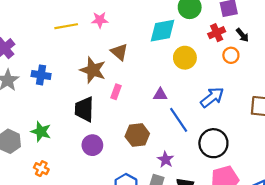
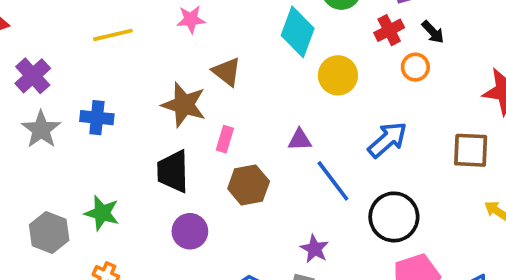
yellow line: (66, 26) -> (113, 35), moved
cyan diamond: (162, 31) -> (298, 32), turned -56
brown hexagon: (137, 135) -> (249, 185), moved

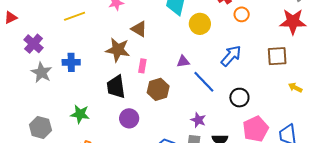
black circle: (394, 217) -> (239, 98), size x0.7
gray hexagon: (49, 232) -> (40, 127), moved

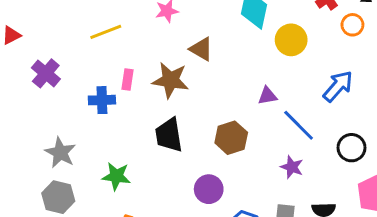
pink rectangle: (142, 66) -> (128, 80), moved
gray star: (41, 72) -> (60, 153), moved
purple circle: (129, 118) -> (209, 189), moved
purple star: (198, 120) -> (292, 167), moved

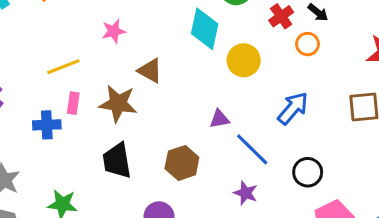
yellow line: (106, 32) -> (63, 67), moved

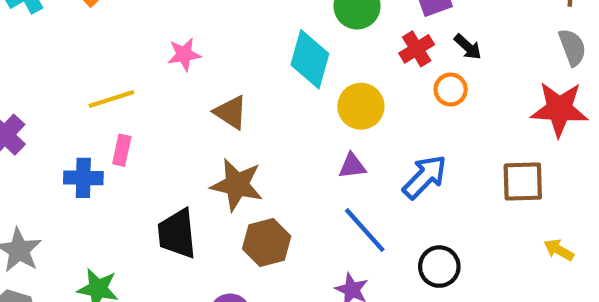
brown star: (118, 103) -> (237, 185), moved
purple triangle: (219, 119) -> (352, 166), moved

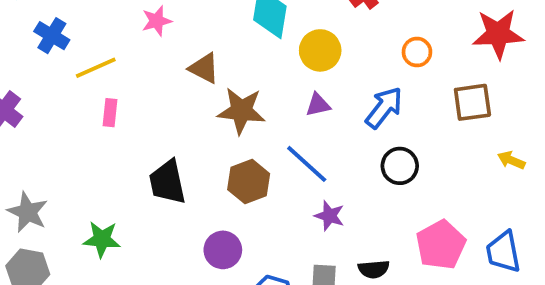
orange circle: (451, 90) -> (417, 52), moved
blue cross: (83, 178) -> (52, 36), moved, turned 36
brown star: (237, 185) -> (241, 111), moved
blue line: (365, 230) -> (307, 164), moved
black circle: (439, 267) -> (400, 166), moved

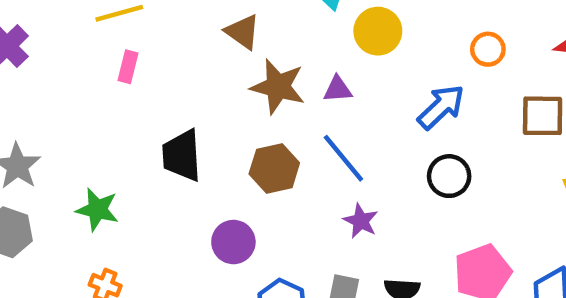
purple triangle: (318, 105) -> (338, 89), moved

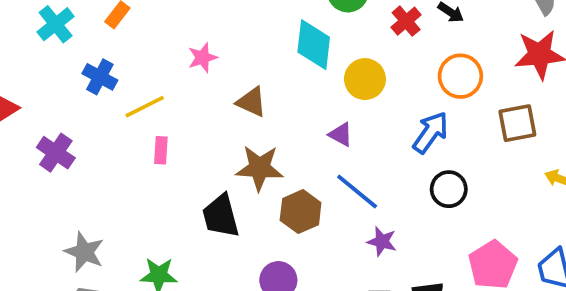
orange circle: (488, 49) -> (460, 76), size x1.5
brown star: (278, 87) -> (259, 168), moved
purple triangle: (338, 89) -> (341, 135), turned 44

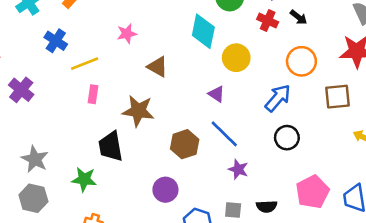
red cross: (406, 21) -> (268, 21), turned -30
brown star: (259, 168) -> (138, 111), moved
black trapezoid: (221, 216) -> (111, 146), moved

